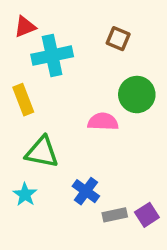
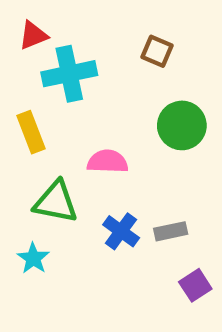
pink semicircle: (103, 122) -> (108, 161), moved
blue cross: (86, 191) -> (121, 231), moved
gray rectangle: (115, 215) -> (171, 231), moved

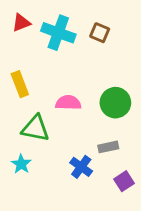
cyan cross: (69, 74) -> (58, 33), moved, turned 32
green circle: (182, 125) -> (115, 103), moved
blue cross: (121, 231) -> (81, 167), moved

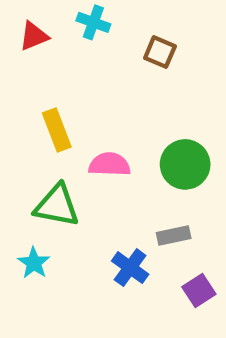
cyan cross: (58, 33) -> (93, 22), moved, size x0.6
yellow rectangle: (20, 84) -> (57, 130), moved

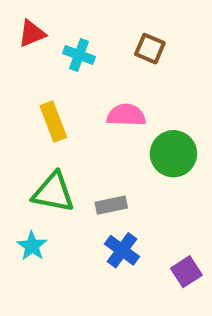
cyan cross: (93, 22) -> (79, 55), moved
pink semicircle: (109, 164) -> (126, 115), moved
gray rectangle: (174, 235) -> (111, 205), moved

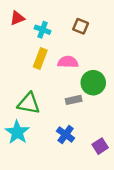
yellow rectangle: (53, 122) -> (40, 59), moved, turned 42
gray rectangle: (111, 205) -> (74, 100), moved
cyan star: (32, 246) -> (17, 132), size x1.5

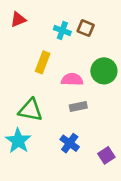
cyan cross: (43, 30) -> (62, 30), moved
pink semicircle: (68, 62) -> (72, 79), moved
green circle: (93, 83) -> (104, 71), moved

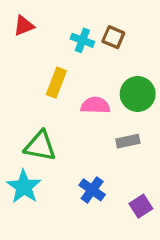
gray rectangle: (78, 106) -> (128, 141), moved

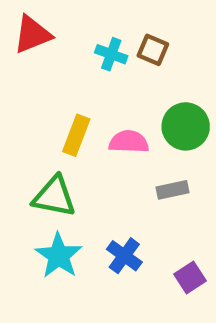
red triangle: (24, 26) -> (32, 34), size x1.4
yellow rectangle: (56, 83) -> (76, 135), moved
cyan star: (24, 187) -> (59, 256), moved

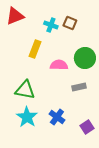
yellow rectangle: (76, 135) -> (35, 49), moved

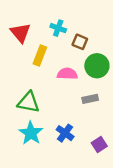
red triangle: (15, 16) -> (21, 33), moved, turned -48
brown square: (70, 23) -> (80, 42), moved

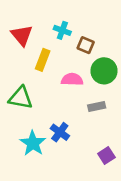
green triangle: (29, 102) -> (21, 98), moved
blue cross: (65, 133) -> (60, 132), moved

